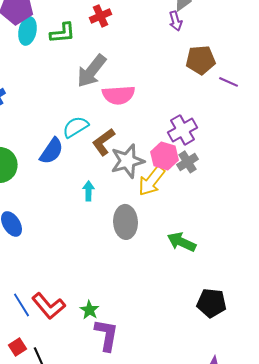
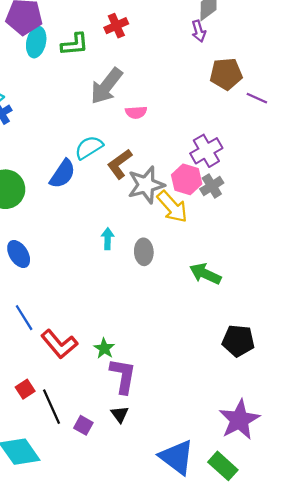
pink semicircle: (119, 95) -> (136, 112), size x0.6
yellow arrow: (152, 181) -> (172, 207), turned -80
cyan arrow: (89, 191) -> (108, 239), moved
gray ellipse: (126, 222) -> (144, 252), size x0.7
blue line: (22, 305) -> (24, 318), moved

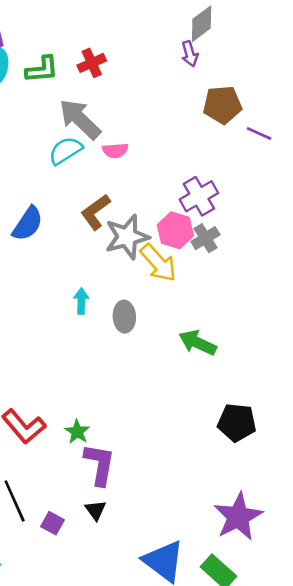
red cross: (116, 26) -> (92, 63), moved
gray arrow: (106, 86) -> (80, 119), turned 96
cyan semicircle: (89, 147) -> (66, 151), moved

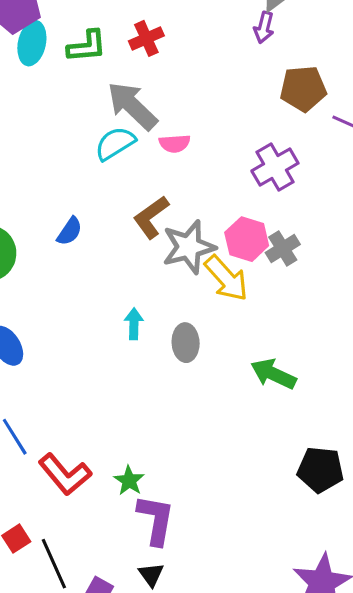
purple arrow: (190, 54) -> (264, 27), turned 30
purple cross: (199, 196) -> (275, 167), moved
blue semicircle: (28, 224) -> (70, 231), size x0.7

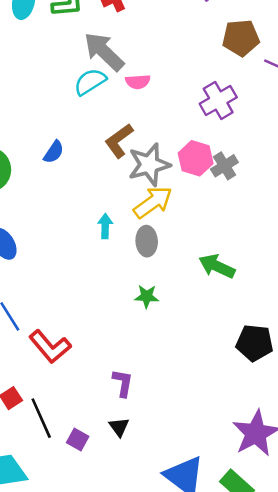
yellow arrow: (226, 278) -> (153, 202), moved, turned -84
green star: (129, 481) -> (147, 296), moved, turned -30
purple L-shape: (156, 520) -> (123, 383), size x0.7

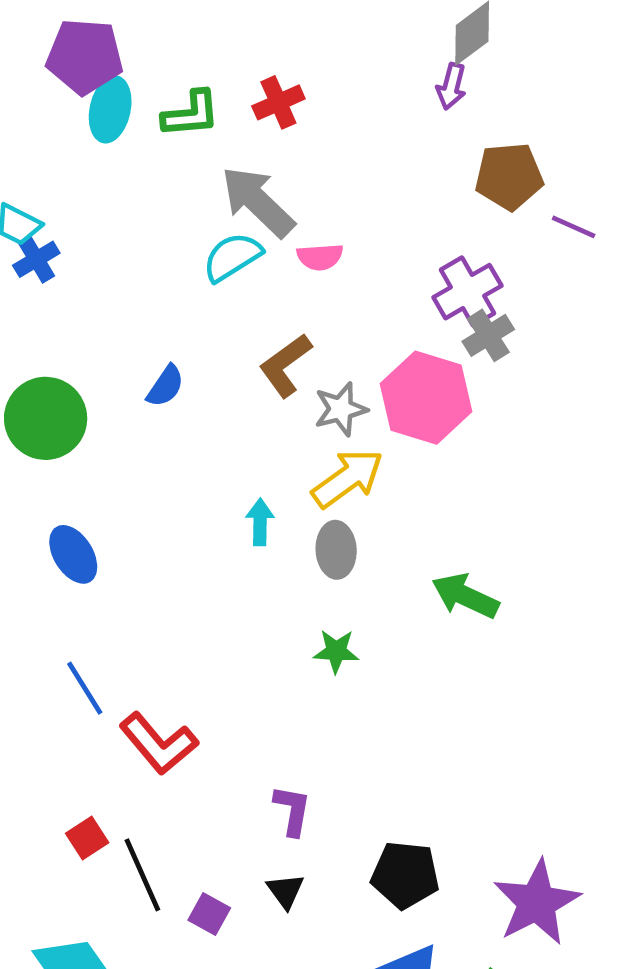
pink hexagon: (196, 158) -> (426, 398), size x1.4
gray star: (149, 165) -> (341, 409), size x0.7
gray cross: (224, 166) -> (488, 335), moved
black pentagon: (255, 343) -> (405, 875), moved

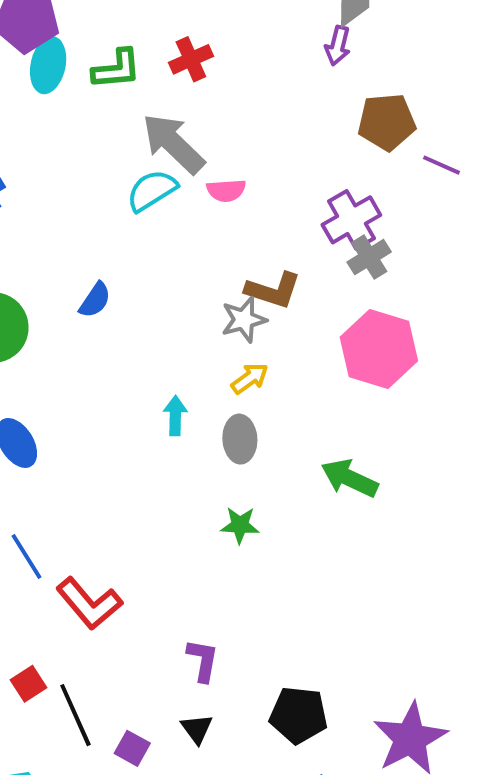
brown L-shape: (285, 365) -> (273, 290), moved, turned -126
pink hexagon: (426, 398) -> (379, 349), moved
yellow arrow: (348, 478) -> (250, 378), size x0.6

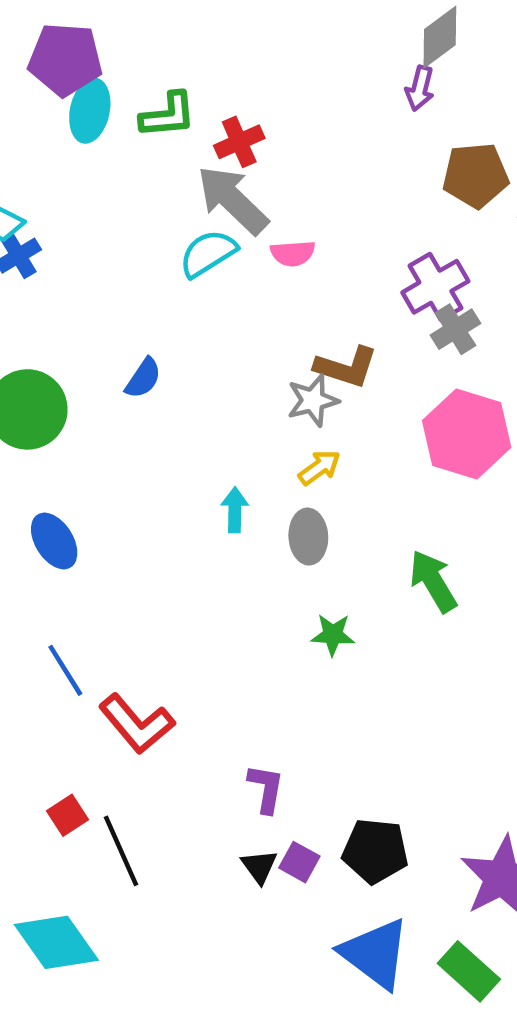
red cross: (191, 59) -> (239, 142), moved
green arrow: (350, 478) -> (433, 581), turned 34
green star: (240, 525) -> (333, 635), moved
purple square: (132, 748) -> (299, 862), moved

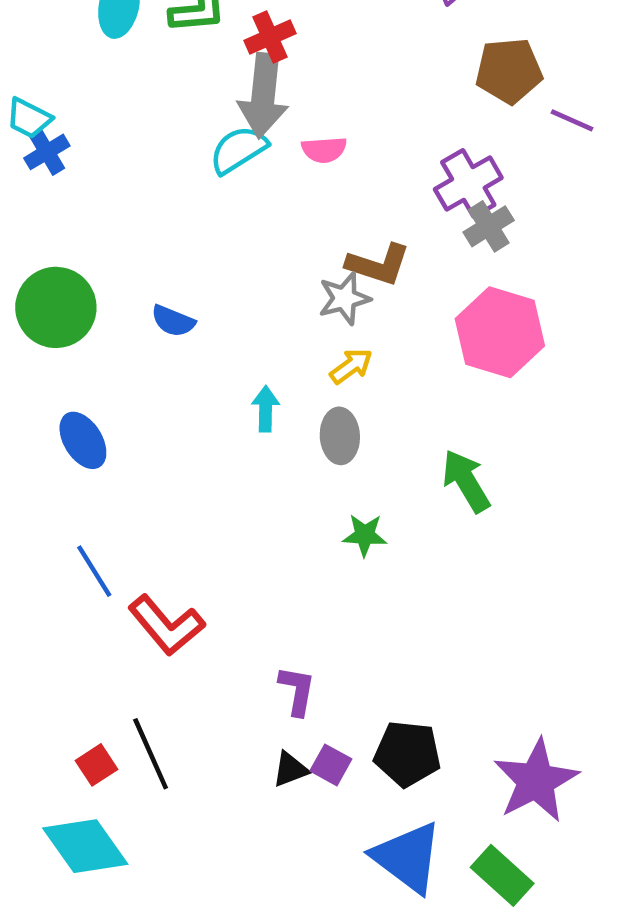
gray arrow: (233, 200) -> (263, 96), turned -128
blue semicircle: (143, 378) -> (173, 321), moved, turned 78
red square: (68, 815) -> (96, 765), moved
black triangle: (259, 867) -> (290, 769), turned 45

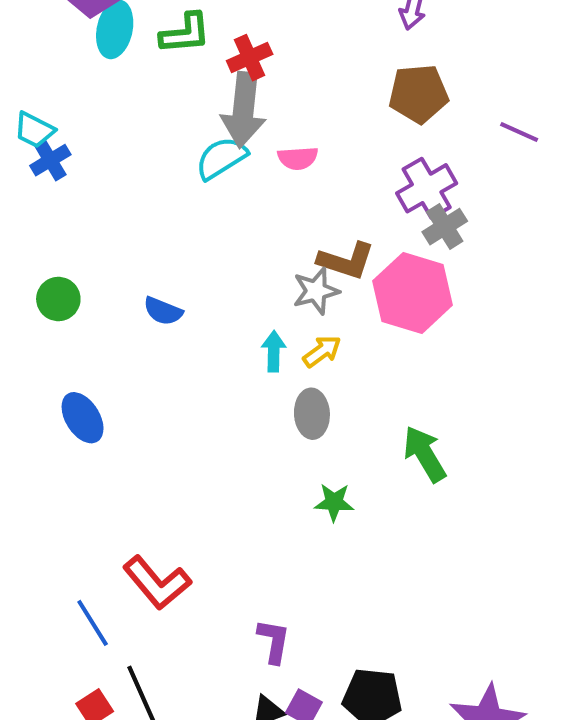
brown pentagon: (509, 71) -> (419, 94), moved
green circle: (56, 307) -> (58, 299), size x0.6
pink hexagon: (500, 332) -> (413, 293), moved
cyan arrow: (266, 409) -> (274, 351), moved
blue line: (94, 571) -> (93, 623), moved

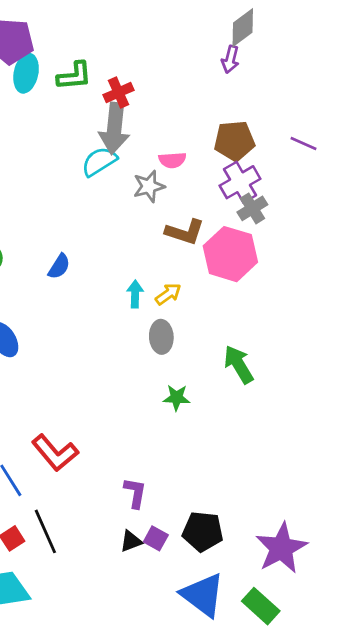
brown pentagon: (419, 94) -> (234, 141), moved
pink semicircle: (298, 158) -> (172, 160), moved
gray star: (316, 291) -> (149, 186), moved
blue semicircle: (163, 311) -> (59, 266), turned -80

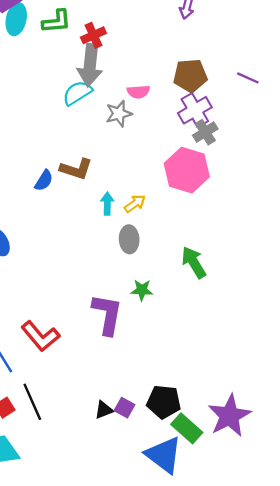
brown L-shape: (185, 232) -> (76, 169), moved
purple L-shape: (135, 493) -> (107, 314), moved, size x1.6
green rectangle: (261, 606) -> (187, 428), moved

